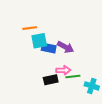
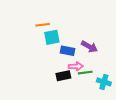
purple arrow: (65, 47) -> (89, 47), moved
blue rectangle: (49, 48) -> (68, 51), moved

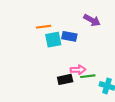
purple arrow: (89, 47) -> (92, 20), moved
blue rectangle: (68, 51) -> (69, 36), moved

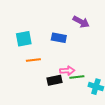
orange line: (44, 27) -> (33, 60), moved
cyan square: (53, 40) -> (24, 39), moved

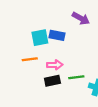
cyan square: (24, 39) -> (40, 38), moved
pink arrow: (67, 71) -> (55, 65), moved

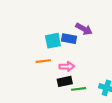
purple arrow: (81, 18) -> (84, 29), moved
green line: (76, 77) -> (79, 89), moved

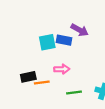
orange line: (43, 61) -> (42, 82), moved
black rectangle: (65, 81) -> (28, 77), moved

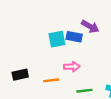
black rectangle: (28, 77) -> (20, 75), moved

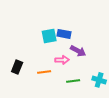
purple arrow: (90, 26) -> (78, 51), moved
black rectangle: (20, 75) -> (17, 67), turned -56

